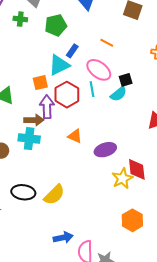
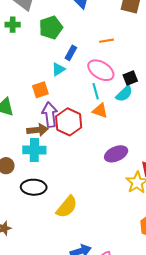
orange line: (107, 43) -> (106, 41), turned -32
cyan triangle: (59, 65) -> (58, 69), size x0.6
red hexagon: (67, 95) -> (69, 122), moved
orange triangle: (75, 136) -> (100, 111), moved
black ellipse: (23, 192) -> (34, 187), moved

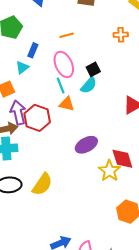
pink ellipse: (101, 70) -> (64, 64), turned 40
yellow semicircle: (67, 207) -> (42, 184), moved

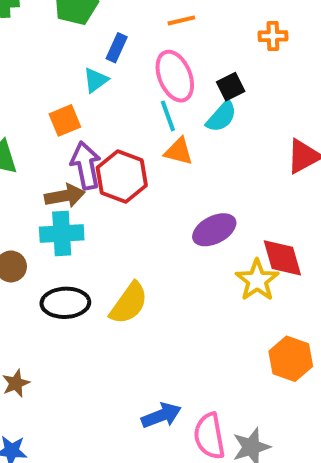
orange cross: (121, 35) -> (273, 36), moved

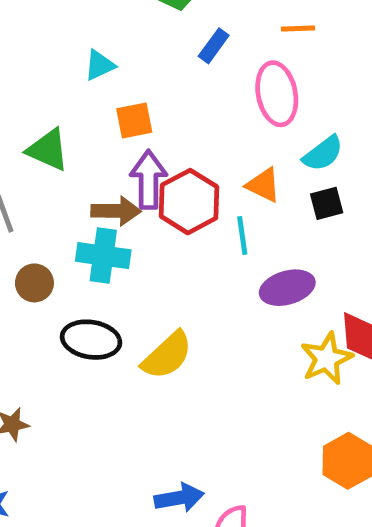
cyan triangle: (96, 80) -> (100, 65), moved
black square: (231, 87) -> (327, 203), moved
cyan line: (168, 116) -> (242, 235), moved

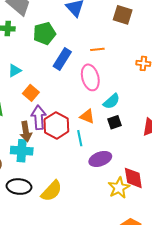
blue rectangle: (214, 46) -> (62, 59), size x1.5
orange square: (134, 121) -> (31, 93), turned -35
brown arrow: (116, 211) -> (26, 132), turned 84

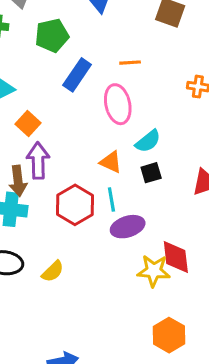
red hexagon: (56, 125) -> (75, 205), moved
cyan line: (80, 138) -> (111, 199), moved
yellow star: (119, 188) -> (154, 271), turned 30
yellow semicircle: (52, 191) -> (53, 271), size x0.7

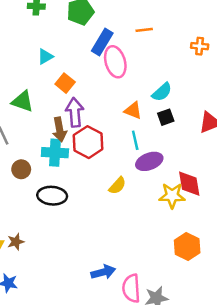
pink ellipse: (118, 104) -> (115, 62), moved
red hexagon: (75, 205) -> (88, 142), moved
yellow semicircle: (53, 271) -> (117, 186), moved

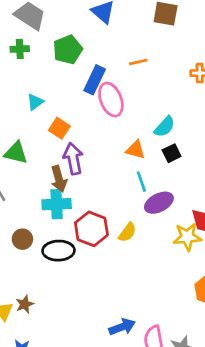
red hexagon: (88, 142) -> (91, 229), moved
brown circle: (21, 169) -> (22, 239), moved

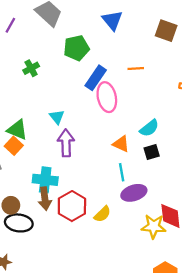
green cross: (20, 49) -> (31, 68), moved, turned -35
cyan triangle: (35, 102) -> (57, 117), moved, turned -42
orange square: (59, 128) -> (14, 146), moved
brown arrow: (59, 179) -> (45, 199), moved
black ellipse: (58, 251) -> (19, 223), moved

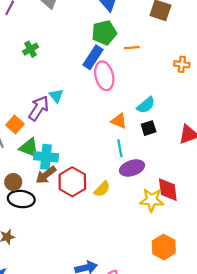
green pentagon: (76, 48) -> (104, 33), moved
green triangle: (17, 130) -> (29, 148), moved
purple arrow: (66, 143) -> (39, 108), moved, turned 35
brown arrow: (45, 199) -> (46, 175), turned 60

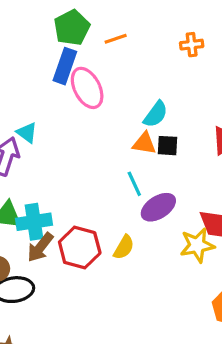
orange triangle: (119, 121) -> (144, 143), moved
black square: (149, 128) -> (167, 146), turned 35

